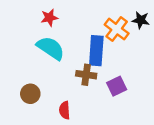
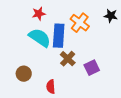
orange cross: (117, 29) -> (80, 23), moved
blue rectangle: (96, 51) -> (59, 36), moved
brown cross: (86, 75) -> (68, 59), turned 35

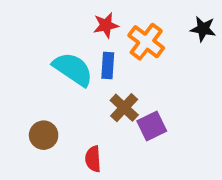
red star: (39, 14) -> (106, 25), moved
blue rectangle: (59, 36) -> (108, 66), size x0.6
purple square: (92, 68) -> (152, 126), moved

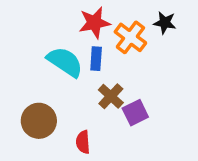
red star: (106, 25) -> (94, 23), size x1.4
black star: (203, 29) -> (165, 23), moved
brown circle: (44, 135) -> (39, 121), size x1.4

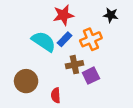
orange cross: (130, 37) -> (91, 39), moved, turned 30
blue rectangle: (96, 59) -> (65, 39), turned 40
brown cross: (111, 96) -> (74, 65), turned 35

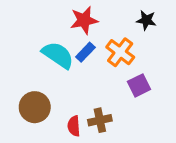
orange cross: (91, 39) -> (120, 52), turned -30
brown cross: (74, 65) -> (100, 120), moved
purple square: (91, 76) -> (139, 85), moved

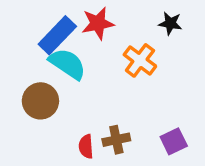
blue rectangle: (85, 52) -> (57, 35), moved, size x1.6
purple square: (139, 85) -> (174, 141), moved
brown circle: (35, 107) -> (40, 101), moved

